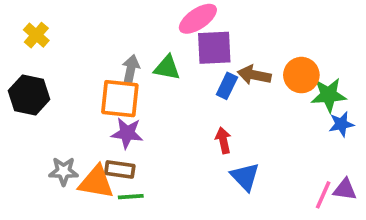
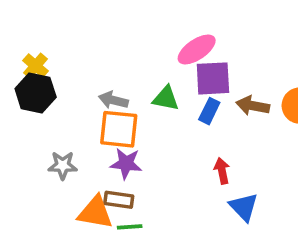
gray arrow: (131, 70) -> (113, 100), moved, turned -88
blue rectangle: (227, 86) -> (209, 111), moved
black hexagon: (29, 95) -> (36, 93), moved
gray star: (64, 171) -> (63, 165), moved

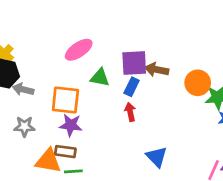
pink ellipse: (197, 49) -> (79, 50), moved
gray arrow: (113, 100) -> (23, 89), moved
brown arrow: (253, 106) -> (157, 70), moved
red arrow: (222, 171) -> (130, 112), moved

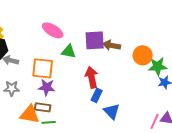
pink ellipse: (79, 50) -> (53, 30), turned 65
blue rectangle: (132, 87) -> (97, 95), moved
red arrow: (130, 112) -> (92, 77), size x1.5

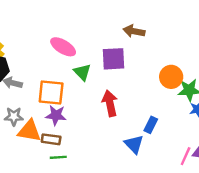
brown arrow: (112, 45) -> (134, 31), moved
green triangle: (69, 51) -> (82, 72), turned 35
blue rectangle: (97, 95) -> (151, 125), moved
orange triangle: (30, 114) -> (29, 131), moved

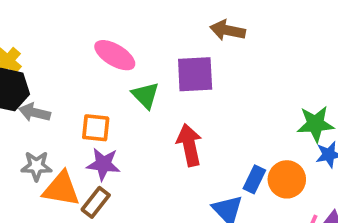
orange circle: (171, 77) -> (287, 179), moved
orange square: (51, 92) -> (96, 128), size x0.7
brown rectangle: (51, 139) -> (96, 202), turned -60

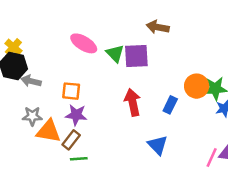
green triangle: (145, 95) -> (115, 53), moved
blue rectangle: (254, 179) -> (170, 105), moved
orange circle: (287, 179) -> (197, 86), moved

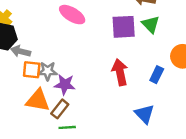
green triangle: (115, 53) -> (151, 24), moved
orange square: (71, 91) -> (32, 70), moved
gray star: (32, 116) -> (48, 71), moved

